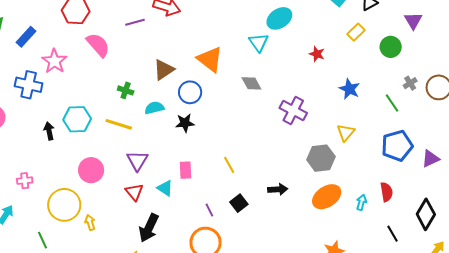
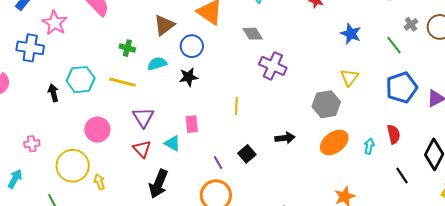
purple cross: (293, 110) -> (273, 66), moved
yellow line: (229, 165) -> (236, 106), moved, turned 36

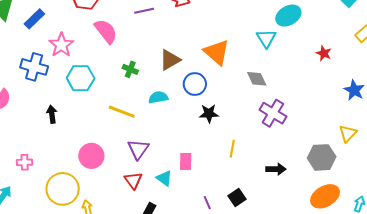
green cross: (127, 48) -> (130, 69), moved
black star: (188, 77) -> (209, 114), moved
cyan hexagon: (81, 80) -> (81, 78), moved
black arrow: (285, 138) -> (276, 169), moved

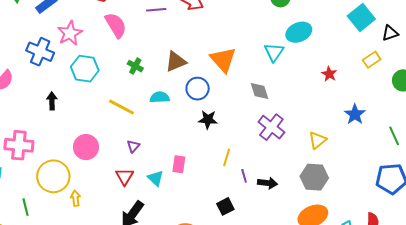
yellow triangle: (348, 133) -> (317, 140), moved
purple triangle: (138, 149) -> (133, 146), size x0.6
pink cross: (25, 162) -> (19, 145), size x1.8
purple line: (207, 203) -> (244, 176), moved

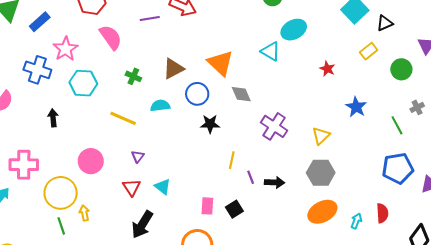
cyan triangle: (274, 52) -> (271, 51), turned -30
gray diamond: (260, 91) -> (241, 94), moved
pink rectangle: (179, 164) -> (207, 206), moved
green line: (26, 207) -> (61, 226), moved

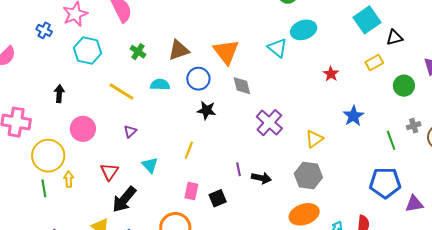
blue cross: (37, 70) -> (44, 30), size x0.6
black arrow: (53, 118) -> (59, 94), moved
yellow line: (232, 160) -> (189, 150), moved
red triangle: (132, 187) -> (109, 172), moved

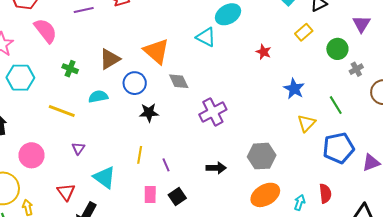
purple cross: (269, 123) -> (213, 112), turned 32
gray cross: (414, 126) -> (356, 69), moved
yellow triangle: (314, 139) -> (306, 123), moved
cyan triangle: (150, 165) -> (104, 177), size x1.4
purple line: (238, 169) -> (166, 165), moved

